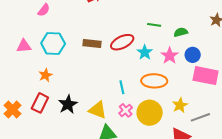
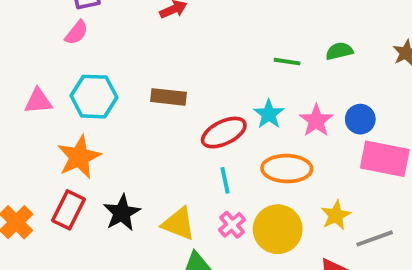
green semicircle: (181, 32) -> (339, 51), moved
red ellipse: (122, 42) -> (224, 133), moved
orange star: (45, 75) -> (79, 157), size x1.6

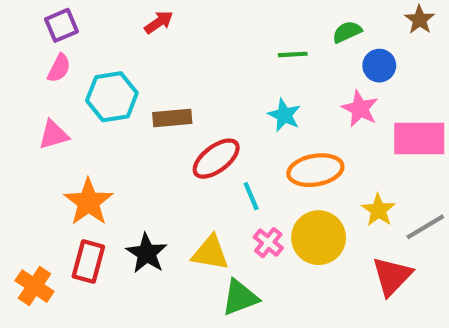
cyan hexagon: (94, 97) -> (112, 97), moved
pink triangle: (38, 101) -> (54, 135), moved
blue circle: (360, 119) -> (379, 66), moved
pink star: (316, 121) -> (360, 109), moved
red ellipse: (224, 133) -> (216, 159), moved

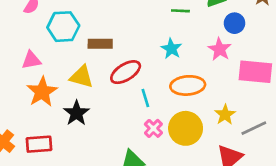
pink triangle: (54, 135) -> (31, 60), moved
black star: (147, 253) -> (76, 113), moved
yellow triangle: (210, 253) -> (82, 77), moved
red rectangle: (88, 261) -> (39, 144), moved, turned 65

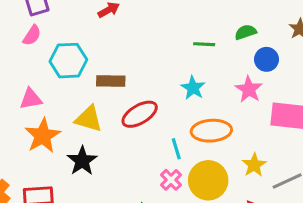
cyan line: (145, 98) -> (176, 149), moved

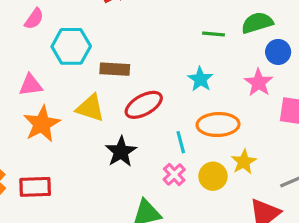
green semicircle: (246, 32) -> (257, 23), size x1.4
black star: (82, 161) -> (121, 152), moved
yellow star: (254, 165) -> (244, 162), moved
yellow circle: (208, 180) -> (213, 176), size x0.7

